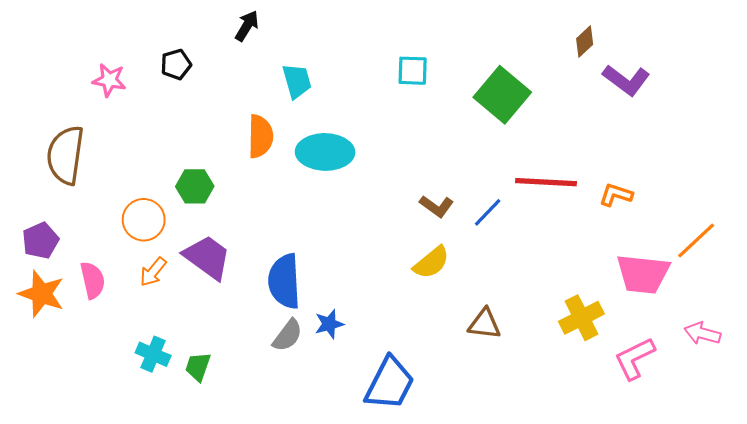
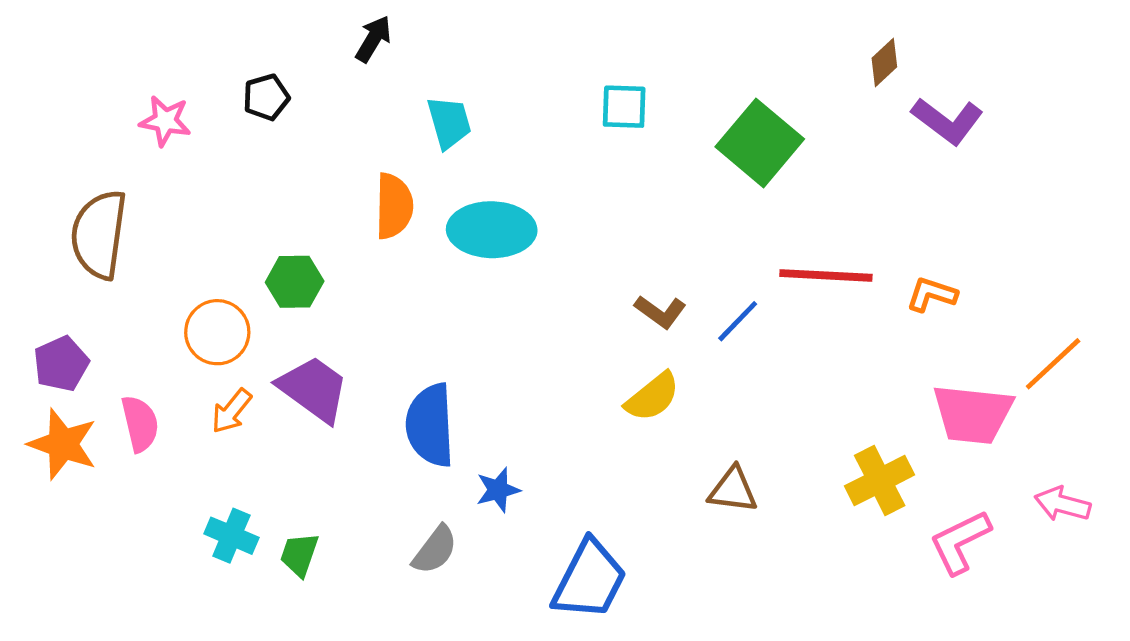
gray semicircle: (288, 335) -> (435, 550), moved

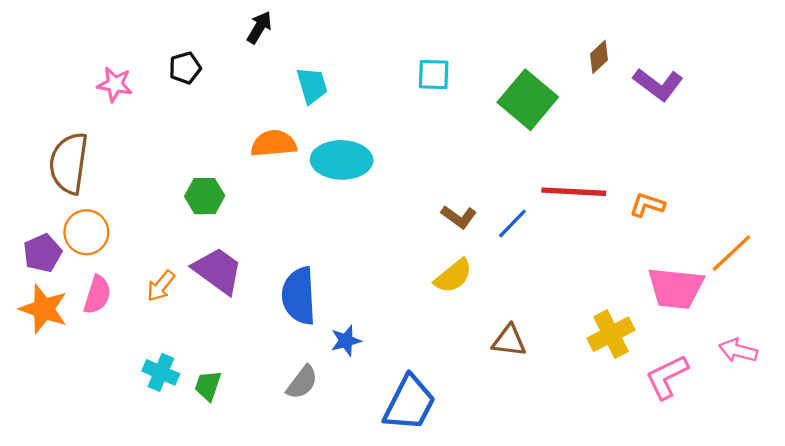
brown diamond: (884, 63) -> (599, 57), moved
orange semicircle: (394, 206) -> (274, 143), turned -96
orange circle: (217, 332) -> (86, 232), moved
pink semicircle: (140, 424) -> (97, 295), turned 30

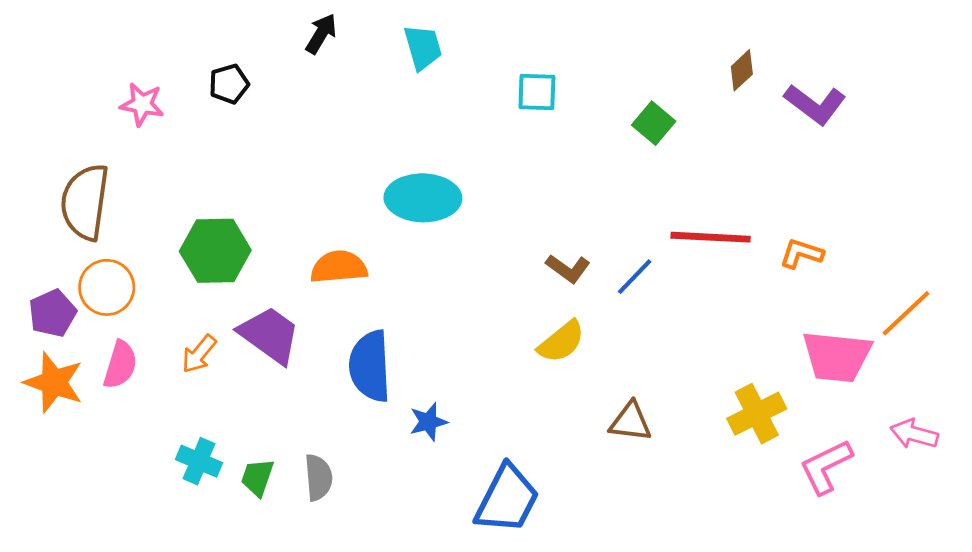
cyan trapezoid: (312, 85) -> (423, 47), moved
green square: (528, 100) -> (654, 123), size x0.6
orange semicircle: (274, 143) -> (339, 267), moved
green hexagon: (205, 196) -> (215, 251), moved, size x1.4
gray semicircle: (302, 382) -> (318, 477), moved, turned -42

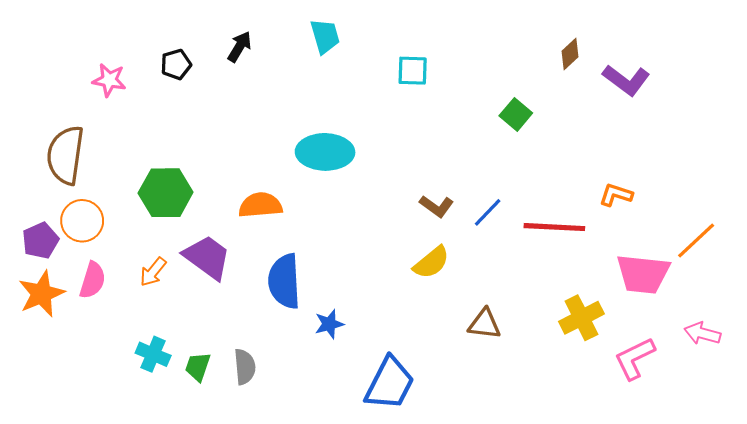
black arrow: (321, 34) -> (240, 47), moved
green square: (654, 123) -> (516, 114), moved
red line: (711, 237) -> (554, 227), moved
orange star: (54, 382) -> (41, 294), turned 30

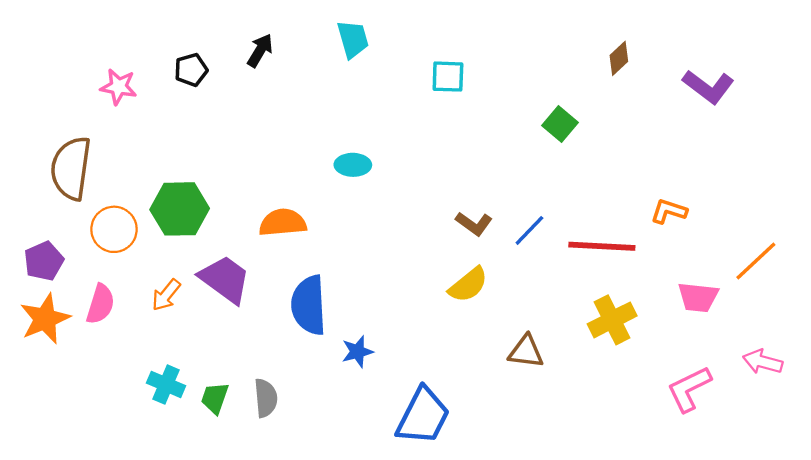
purple L-shape: (626, 80) -> (708, 87), moved
cyan ellipse: (325, 152) -> (353, 165), size x0.6
orange circle: (82, 221) -> (114, 229), moved
pink trapezoid: (643, 274) -> (698, 297), size x0.7
yellow cross: (581, 318) -> (612, 320), moved

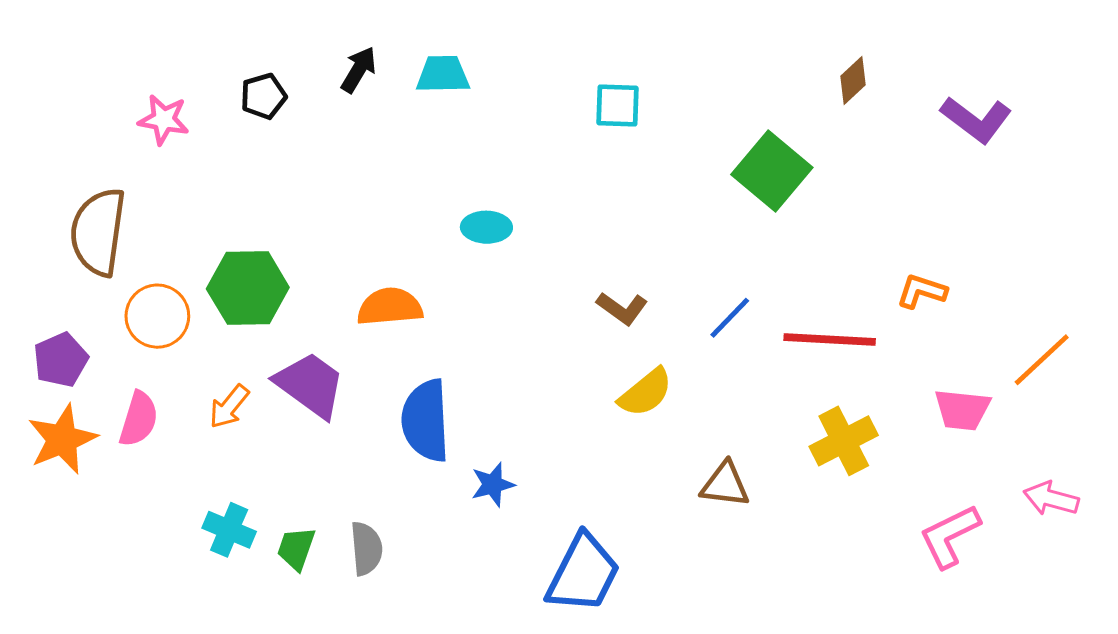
cyan trapezoid: (353, 39) -> (443, 74), moved, turned -75
green square: (560, 124) -> (772, 171), size x1.6
brown L-shape: (474, 224) -> (622, 308), moved

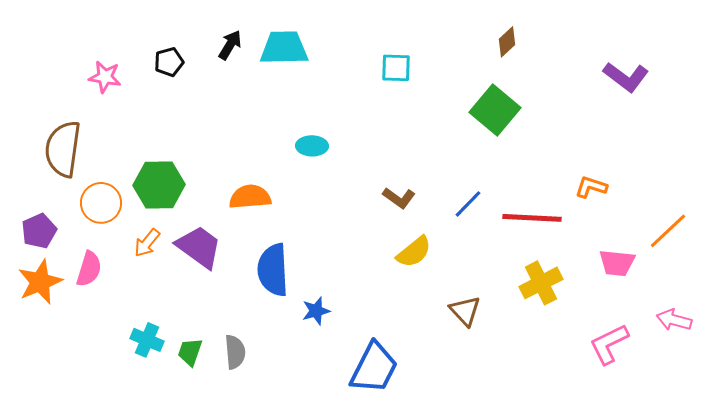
cyan trapezoid: (443, 74) -> (284, 48), size x1.4
brown diamond: (853, 81) -> (507, 42), moved
orange arrow: (229, 407) -> (147, 243), moved
brown triangle: (725, 485) -> (465, 311), turned 40

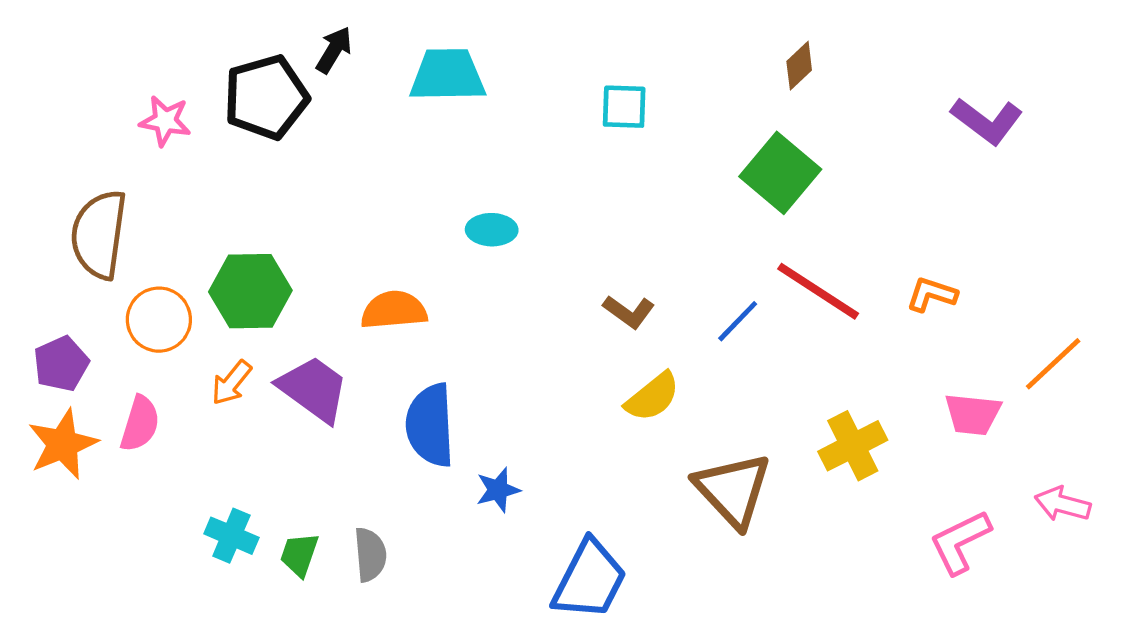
black arrow: (230, 45) -> (334, 50), moved
black pentagon: (169, 62) -> (266, 97), size x1.8
red line: (532, 218) -> (818, 291), moved, turned 30
brown triangle: (465, 311) -> (733, 490), size x1.6

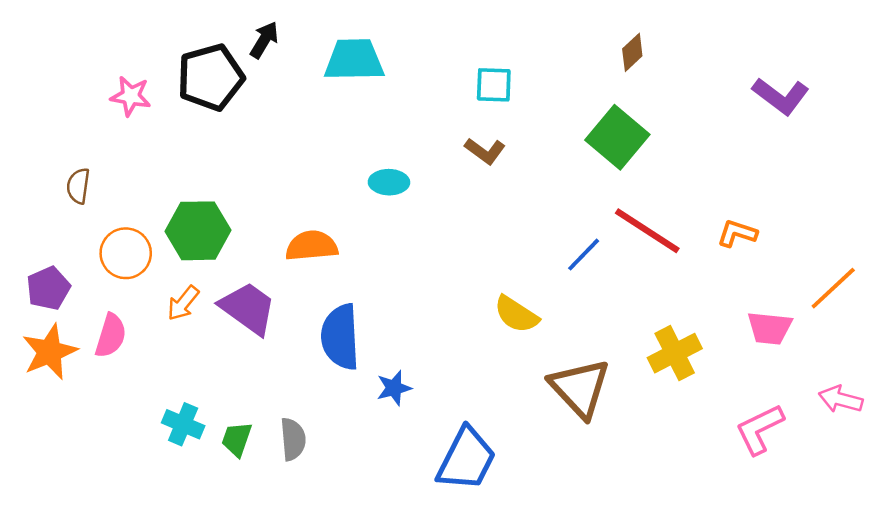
brown semicircle: (99, 234) -> (78, 186), size x0.5
brown L-shape: (629, 312) -> (485, 151), moved
yellow semicircle: (653, 397) -> (516, 314), turned 72

